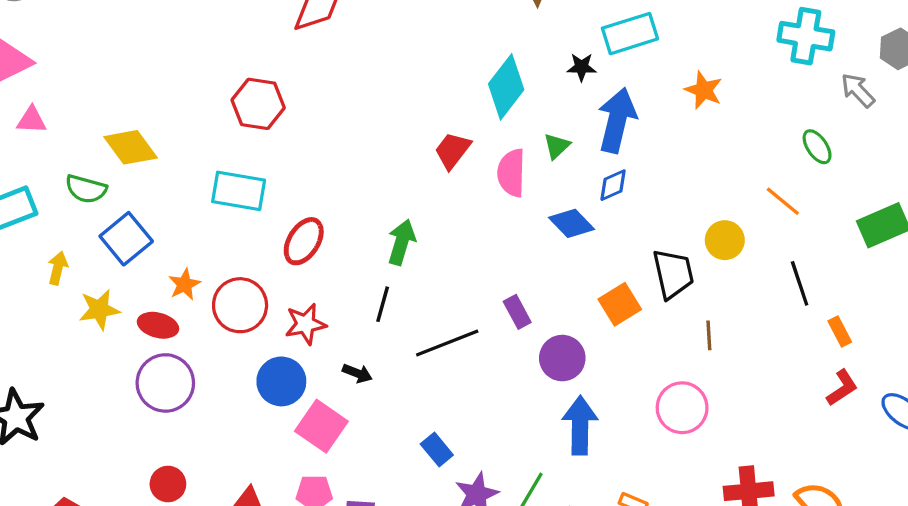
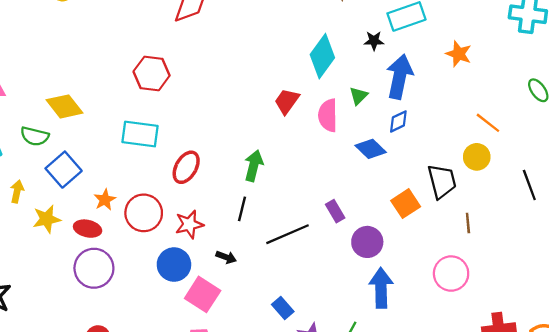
orange line: (783, 201) -> (488, 123), moved

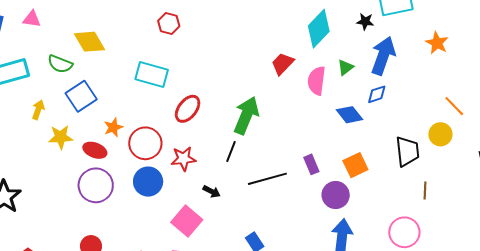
red hexagon: (152, 73) -> (169, 23), size x0.7
green arrow: (254, 166) -> (246, 115), size x1.4
orange square: (406, 204) -> (355, 165), moved
blue circle: (174, 265) -> (148, 182), moved

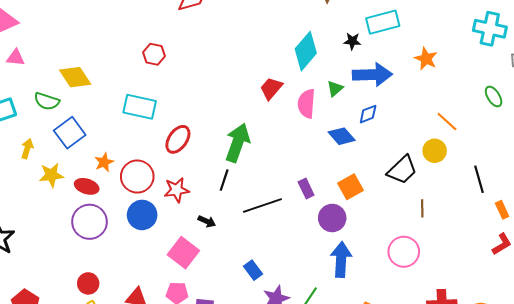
blue arrow: (383, 56) -> (372, 75), turned 72
black trapezoid: (407, 151) -> (402, 170), turned 56

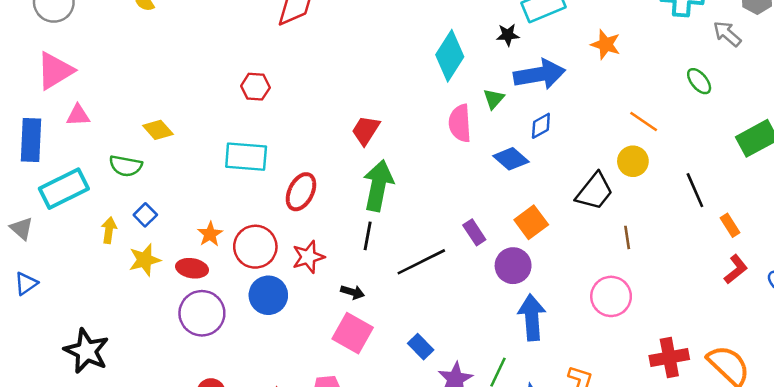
yellow diamond: (75, 77) -> (158, 130), size x0.7
red trapezoid: (271, 88) -> (366, 130), moved
blue square: (70, 133) -> (145, 215), moved, size x0.6
pink square: (183, 253) -> (353, 333), moved

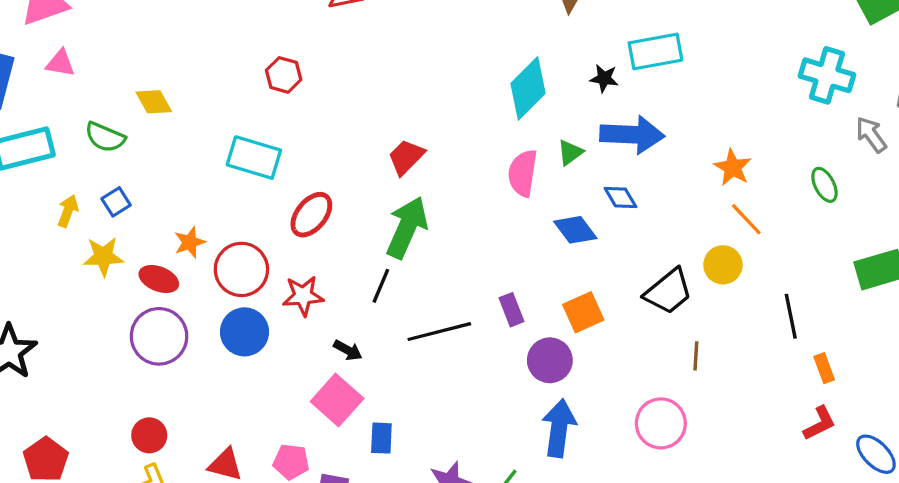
orange star: (606, 44) -> (733, 167), moved
blue diamond: (541, 126) -> (620, 198), turned 76
blue rectangle: (421, 347) -> (381, 438), moved, turned 35

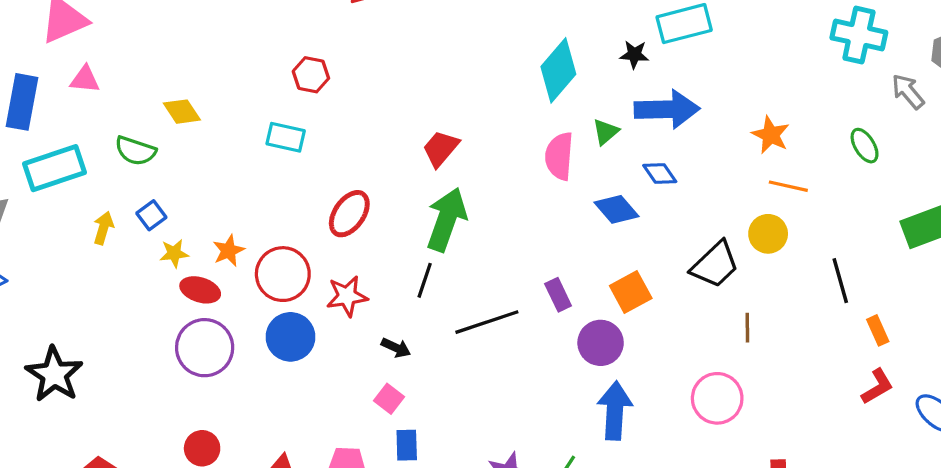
cyan rectangle: (254, 158) -> (286, 137), moved, size x0.7
orange line: (746, 219) -> (788, 186), turned -30
yellow star: (103, 256) -> (174, 253), moved, size x0.7
pink square: (337, 400) -> (389, 399), size x0.6
blue rectangle: (381, 438) -> (407, 445), moved

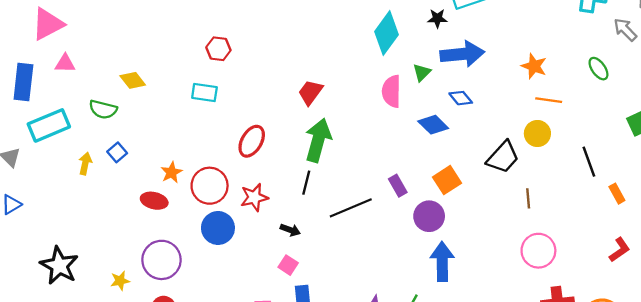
yellow star: (174, 253) -> (120, 281), moved
purple circle: (205, 348) -> (161, 260), moved
red L-shape: (877, 387) -> (620, 250), moved
pink circle: (717, 398) -> (538, 251), moved

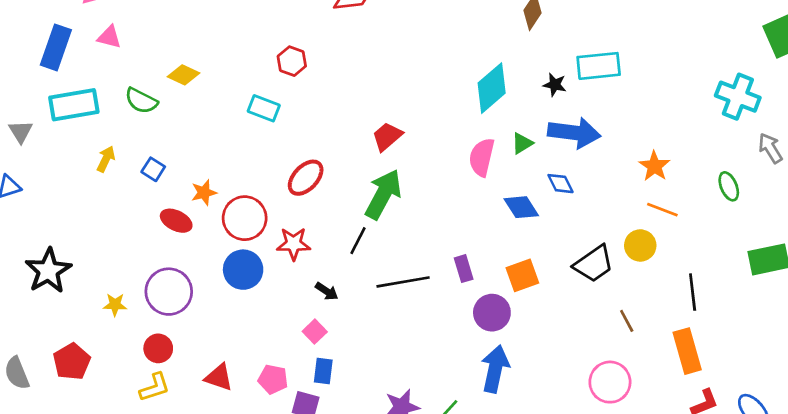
yellow diamond: (133, 80) -> (183, 75), turned -40
blue square: (117, 152) -> (153, 169), moved, turned -30
orange rectangle: (617, 194) -> (687, 351), moved, size x1.8
brown line: (528, 198) -> (627, 321), moved, turned -36

